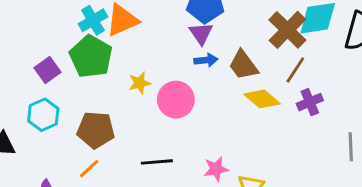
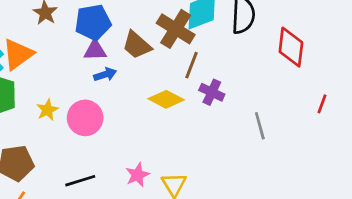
purple triangle: (201, 33) -> (95, 50), turned -45
brown trapezoid: (243, 65) -> (137, 45), moved
purple cross: (310, 102) -> (212, 92), turned -30

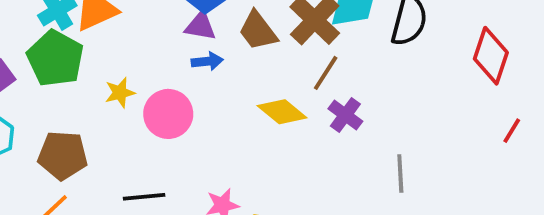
red diamond: (291, 47) -> (491, 56), moved
red line: (322, 104) -> (512, 131), moved

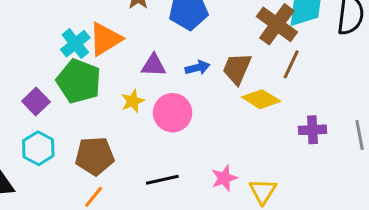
purple triangle: (201, 26) -> (154, 65), moved
brown trapezoid: (258, 31) -> (237, 69), moved, turned 68
purple cross: (345, 115) -> (312, 130), moved, turned -32

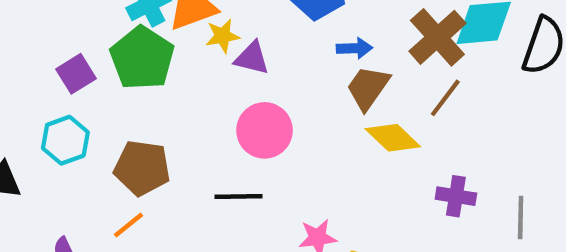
blue arrow: (197, 68) -> (354, 48), moved
yellow star: (133, 101) -> (223, 36), moved
black line: (162, 180) -> (239, 196), moved

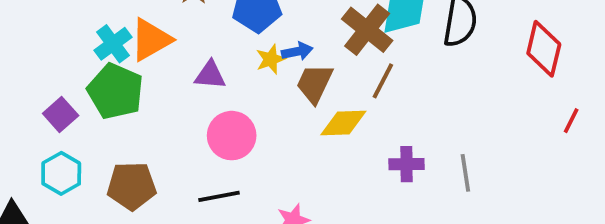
yellow star: (223, 36) -> (271, 59), moved
yellow diamond: (393, 138) -> (343, 123), turned -36

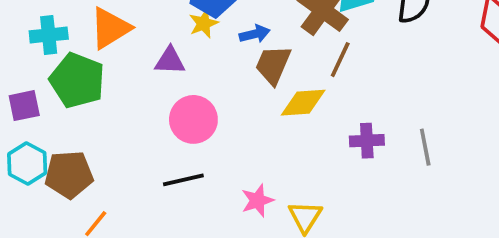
cyan cross: (113, 44) -> (49, 35), moved, turned 33
yellow star: (271, 59) -> (204, 23), moved
purple square: (61, 115) -> (24, 106), turned 32
brown pentagon: (132, 186) -> (69, 174), moved

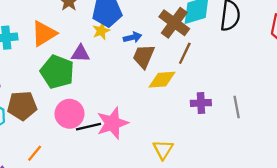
green pentagon: (77, 80) -> (57, 72), moved
pink circle: (193, 119) -> (70, 114), moved
brown pentagon: (69, 174) -> (22, 106), moved
pink star: (257, 200) -> (112, 123), moved, size x1.6

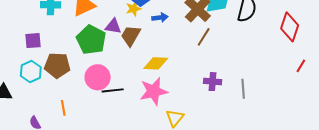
brown trapezoid: (144, 56) -> (131, 36), moved
yellow diamond: (162, 80) -> (156, 63), moved
pink star: (112, 123) -> (154, 91), moved
orange line: (35, 153) -> (63, 108), turned -56

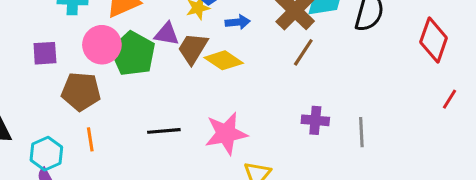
yellow diamond: (156, 63) -> (224, 60), moved, turned 30
cyan hexagon: (31, 71) -> (46, 154), moved
pink circle: (98, 77) -> (102, 45), moved
orange line: (63, 108) -> (90, 139), moved

